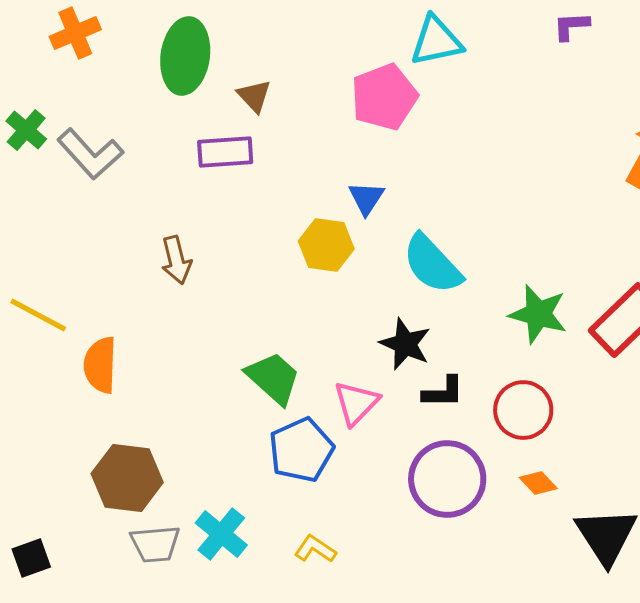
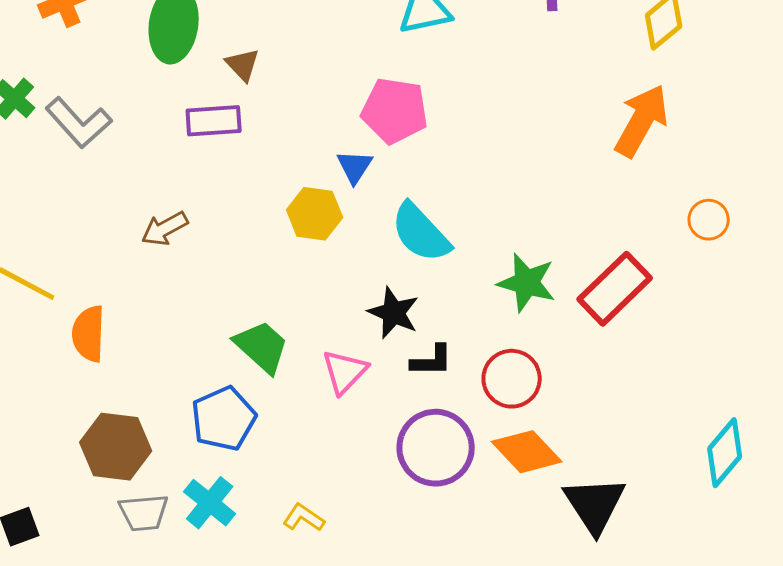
pink pentagon: (384, 97) -> (395, 111), moved, turned 30
brown arrow: (176, 260) -> (165, 229), turned 75
blue pentagon: (301, 450) -> (224, 419), moved
orange diamond: (538, 483) -> (527, 452), size x1.8

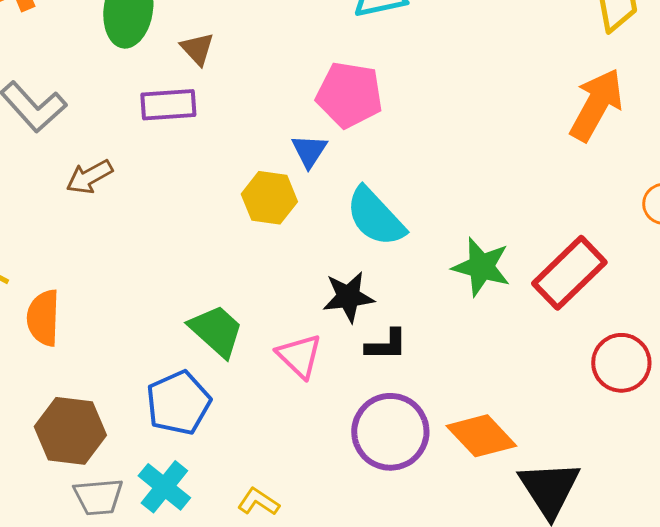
brown arrow: (165, 229) -> (89, 177), moved
black star: (394, 313) -> (348, 297), turned -30
pink triangle: (345, 372) -> (299, 356), turned -30
red circle: (512, 379) -> (621, 363), moved

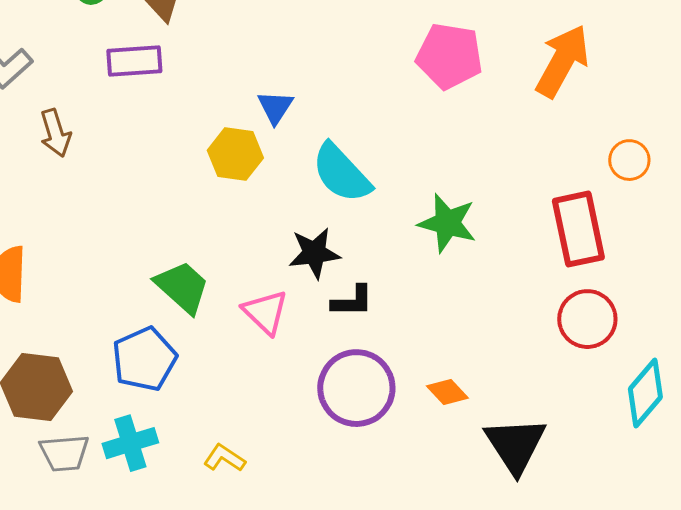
pink pentagon: (349, 95) -> (449, 56), moved
brown arrow: (89, 177) -> (55, 133), turned -78
red rectangle: (569, 273) -> (578, 229), moved, turned -58
orange diamond: (481, 436) -> (447, 392), size x0.6
cyan cross: (164, 487) -> (130, 443), turned 34

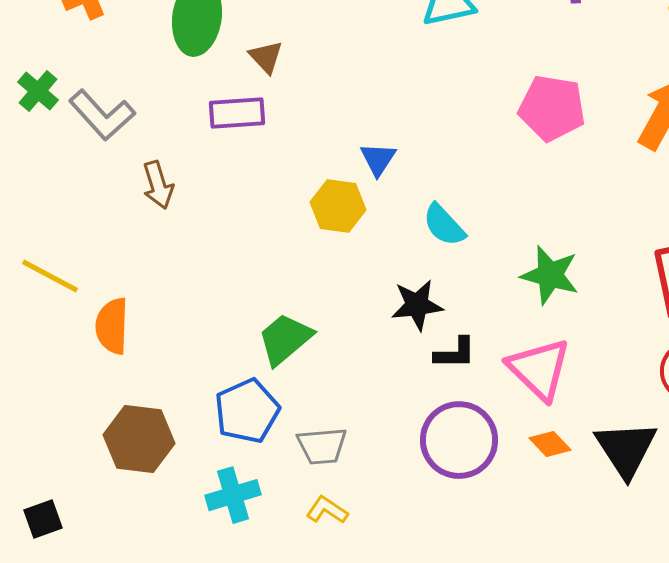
cyan semicircle: (341, 173) -> (444, 225), size x0.7
green trapezoid: (182, 287) -> (285, 339), turned -82
pink triangle: (265, 312) -> (539, 369), moved, size x1.4
black triangle: (515, 445) -> (626, 449), moved
gray trapezoid: (64, 453) -> (322, 446), moved

